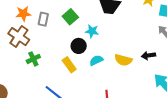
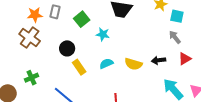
gray rectangle: (43, 19) -> (55, 12), moved
black circle: (79, 46) -> (67, 48), moved
green cross: (33, 59) -> (32, 78), moved

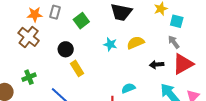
cyan star: (103, 34) -> (110, 44), moved
red triangle: (185, 59) -> (183, 64), size x1.6
cyan semicircle: (106, 64) -> (128, 88), moved
yellow semicircle: (133, 64) -> (136, 43), moved, turned 138

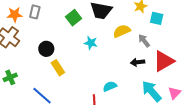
green square: (81, 21) -> (74, 18), moved
gray arrow: (174, 42) -> (144, 41), moved
yellow semicircle: (136, 43) -> (122, 31), moved

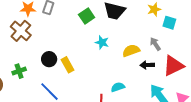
yellow semicircle: (122, 31) -> (131, 51), moved
black circle: (46, 49) -> (49, 59), moved

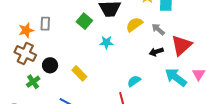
yellow semicircle: (131, 51) -> (134, 24), moved
black circle: (49, 59) -> (50, 65), moved
green cross: (19, 71) -> (33, 82), moved

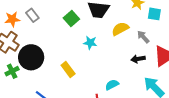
gray rectangle: (45, 24) -> (32, 15), turned -48
black circle: (50, 65) -> (31, 57), size x1.6
yellow rectangle: (79, 73) -> (68, 69), moved

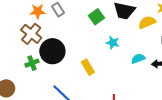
yellow semicircle: (120, 29) -> (147, 22), moved
cyan semicircle: (112, 85) -> (138, 59), moved

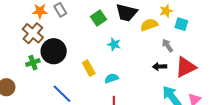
cyan semicircle: (138, 59) -> (112, 78), moved

